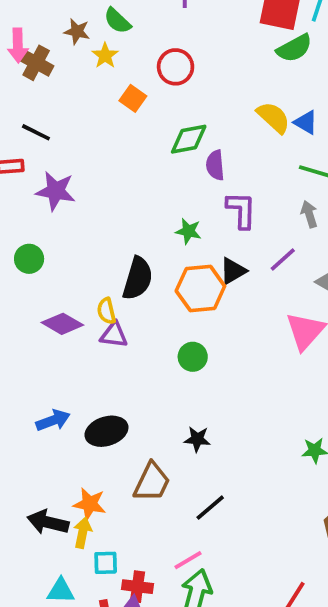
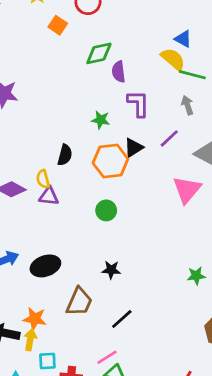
yellow semicircle: (273, 117) -> (173, 59), moved
black semicircle: (138, 278) -> (65, 155), size x0.7

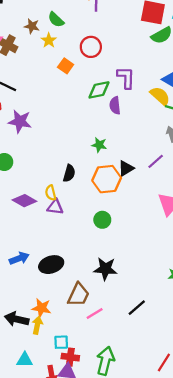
purple L-shape: (138, 104) -> (126, 78), moved
black star: (111, 270) -> (105, 269), size x1.5
black line: (122, 319) -> (137, 308), moved
pink line: (107, 357) -> (95, 314), moved
cyan square: (47, 361) -> (61, 342), moved

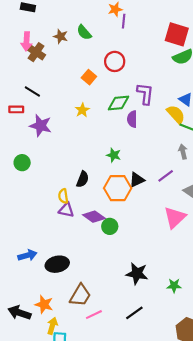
yellow star: (49, 40) -> (82, 110), moved
purple diamond: (24, 201) -> (94, 217), moved
black star: (105, 269) -> (137, 274), moved
yellow arrow: (37, 325) -> (52, 326), moved

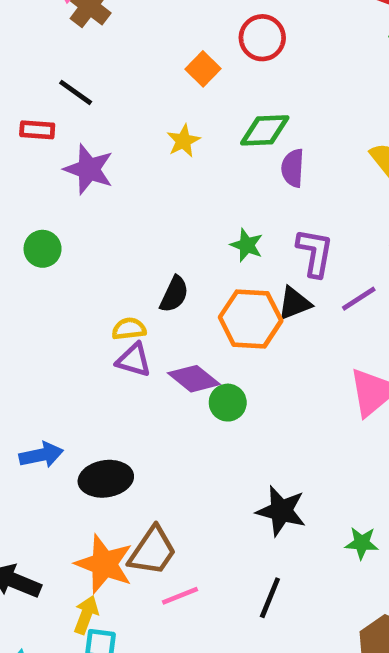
purple L-shape: (145, 94) -> (315, 253), moved
yellow semicircle: (63, 196) -> (129, 329), turned 88
orange star: (44, 304) -> (104, 564), moved, size x1.4
black line: (134, 313) -> (270, 598), turned -36

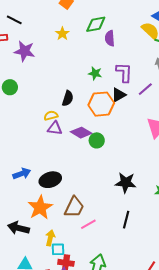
orange star: (104, 564) -> (40, 207), moved, turned 30

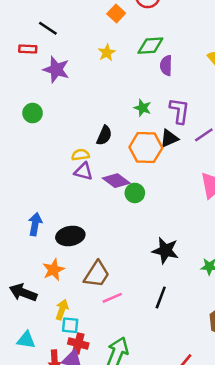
blue arrow: (22, 174) -> (35, 224), turned -66
orange star: (40, 207) -> (54, 270), size x0.7

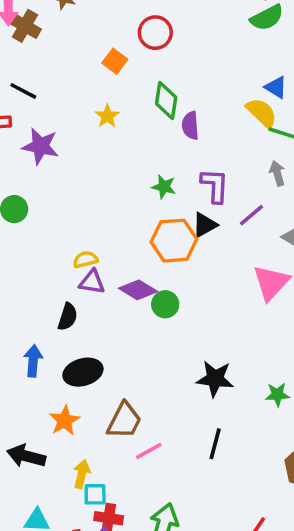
green diamond: (150, 46) -> (166, 100), turned -72
black semicircle: (104, 135) -> (68, 317), moved

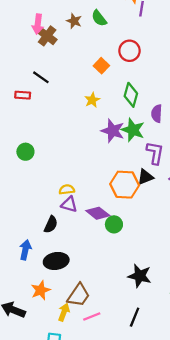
purple semicircle: (190, 125) -> (157, 114), moved
purple star: (40, 146) -> (113, 131), moved
green star: (164, 187) -> (133, 130), moved, size x1.5
yellow arrow: (82, 474) -> (64, 312), moved

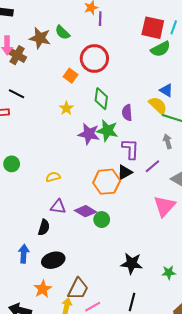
brown star: (74, 21) -> (40, 38), size x1.5
red circle: (129, 51) -> (94, 59), size x1.4
yellow semicircle: (67, 190) -> (53, 177), moved

